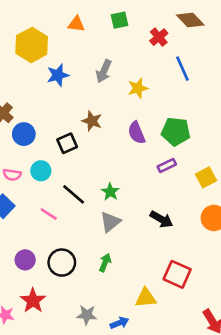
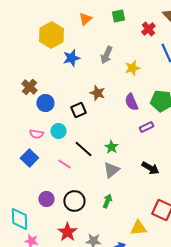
orange triangle: (76, 24) -> (85, 19), turned -48
purple rectangle: (167, 166) -> (146, 127), moved
red star: (33, 301) -> (67, 232), moved

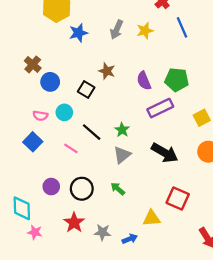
yellow star: (132, 68) -> (145, 31), moved
black square: (78, 110) -> (86, 90), turned -35
purple rectangle: (146, 127) -> (160, 108), size x1.6
black arrow: (150, 168) -> (165, 153), size x1.4
green arrow: (107, 201) -> (118, 189), turned -72

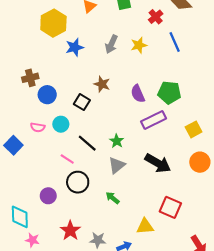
brown cross: (33, 64) -> (30, 78), turned 35
blue square: (33, 142) -> (13, 145), moved
black circle: (82, 189) -> (78, 182), moved

